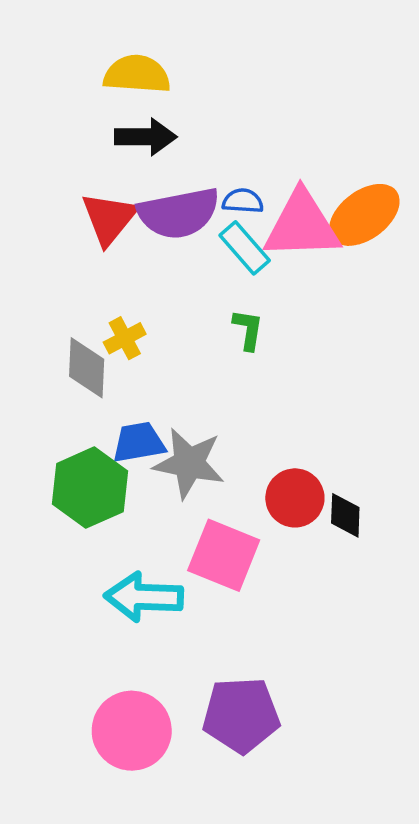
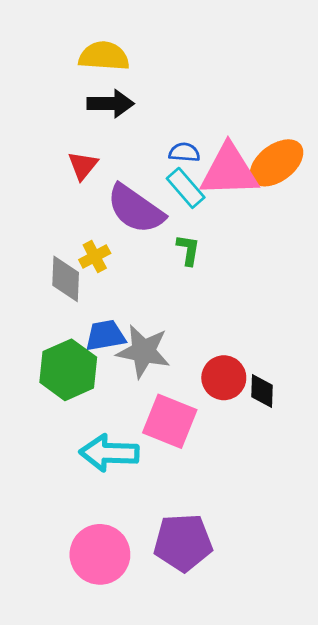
purple semicircle: (179, 213) -> (136, 209), moved, turned 46
red triangle: (109, 218) -> (83, 166), size x0.7

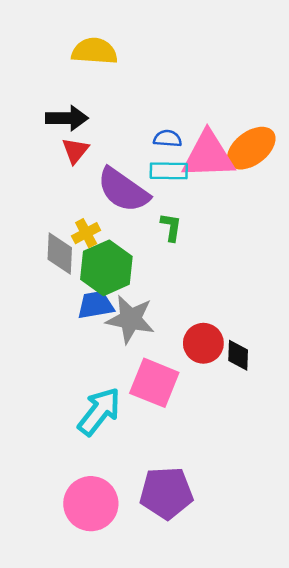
black arrow: (110, 104) -> (67, 118), moved
cyan rectangle: (186, 188) -> (169, 171), turned -48
green hexagon: (68, 370) -> (106, 268), moved
cyan arrow: (109, 453) -> (99, 411), turned 126

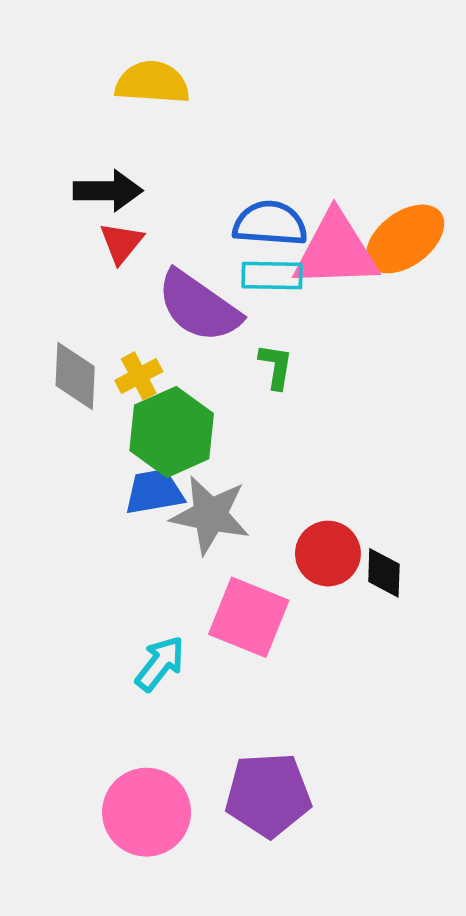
blue semicircle: (167, 139) -> (270, 223), size x1.6
gray diamond: (60, 253) -> (75, 376), moved
cyan arrow: (99, 411) -> (160, 664), size x0.7

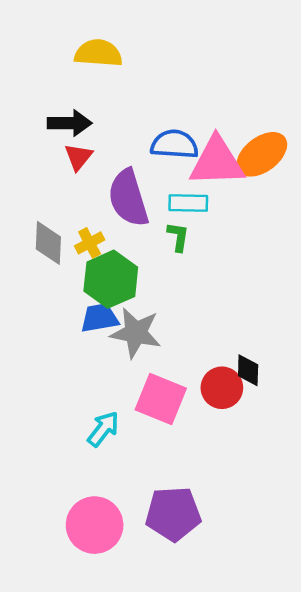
cyan rectangle: (272, 276) -> (188, 203), moved
purple semicircle: (199, 306) -> (128, 198), turned 38
red circle: (328, 554) -> (222, 388), moved

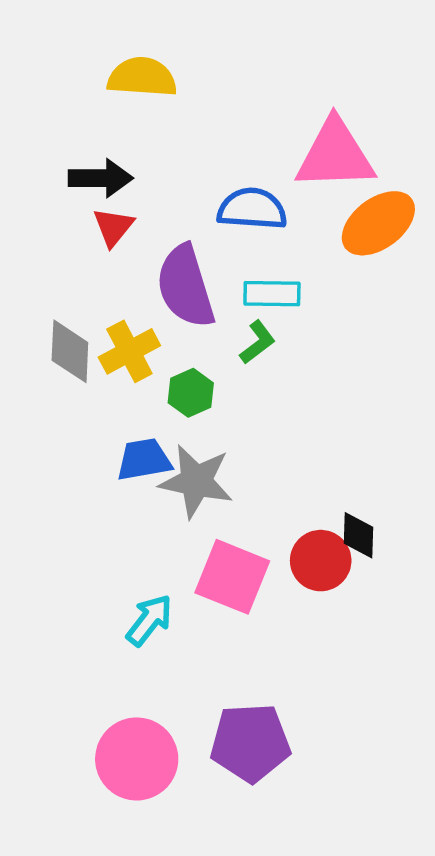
pink triangle: (217, 162) -> (335, 155), moved
green L-shape: (178, 237) -> (258, 342), turned 44
yellow cross: (90, 243) -> (129, 351), size x1.4
green hexagon: (111, 279) -> (191, 393), moved, size x0.6

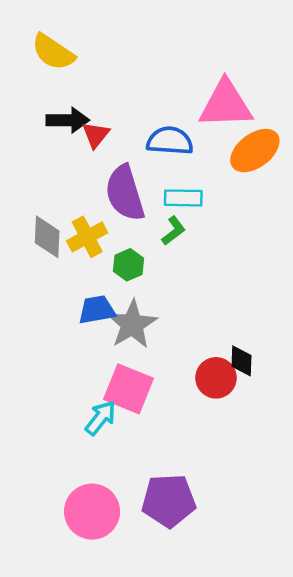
yellow semicircle: (142, 77) -> (53, 52), moved, turned -150
red triangle: (113, 227) -> (96, 135), moved
gray star: (196, 481) -> (132, 324), turned 30
pink square: (232, 577) -> (128, 389), moved

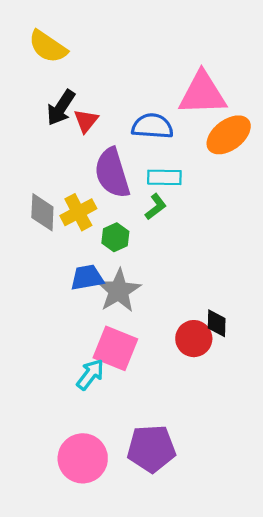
black arrow: (68, 120) -> (61, 108), turned 123

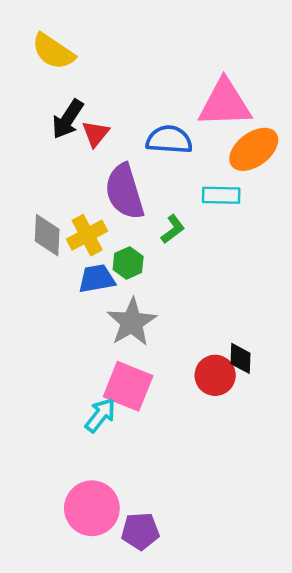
cyan rectangle: (164, 177) -> (221, 195), moved
blue trapezoid: (87, 278) -> (97, 279), moved
purple pentagon: (151, 449) -> (140, 531), moved, size x0.7

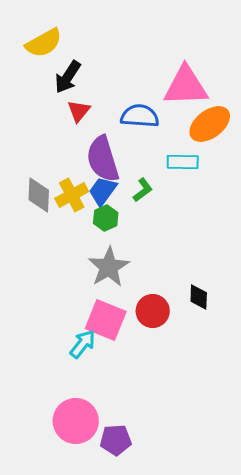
yellow semicircle: (53, 51) -> (44, 43), turned -63
black arrow: (68, 119) -> (68, 77), moved
blue trapezoid: (97, 279) -> (103, 191), moved, turned -44
red circle: (215, 375) -> (153, 311), moved

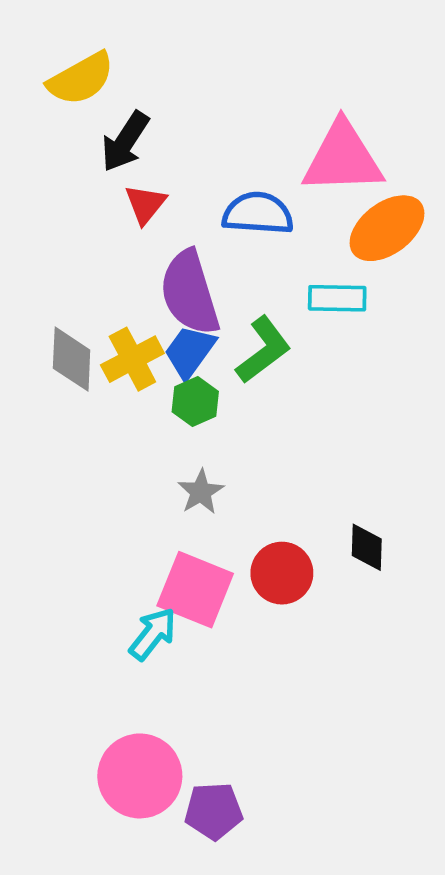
green L-shape: (143, 190) -> (263, 350), size x1.5
gray star: (109, 267) -> (201, 492), size x0.6

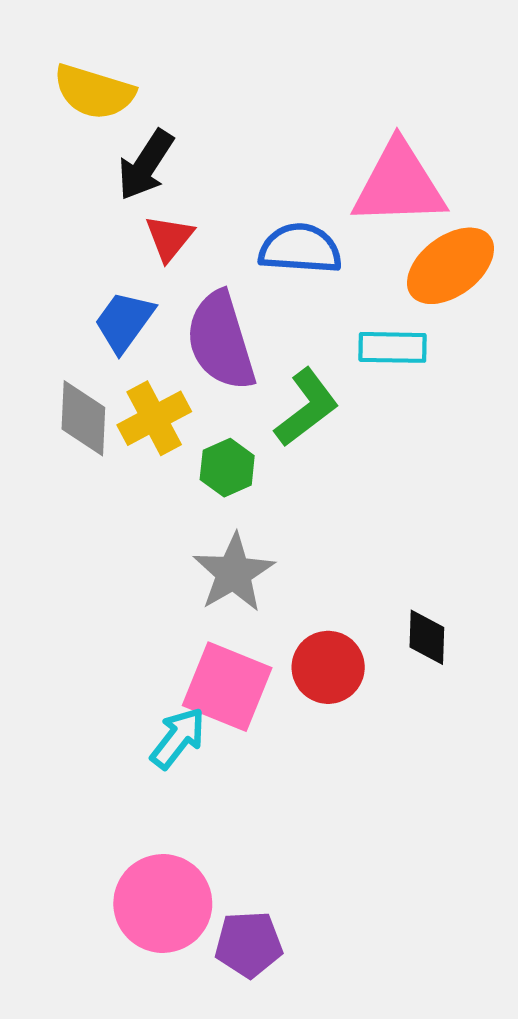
yellow semicircle: (81, 79) -> (94, 92), turned 46
blue trapezoid: (190, 352) -> (124, 322), moved
gray star: (201, 492) -> (234, 573), size x1.5

